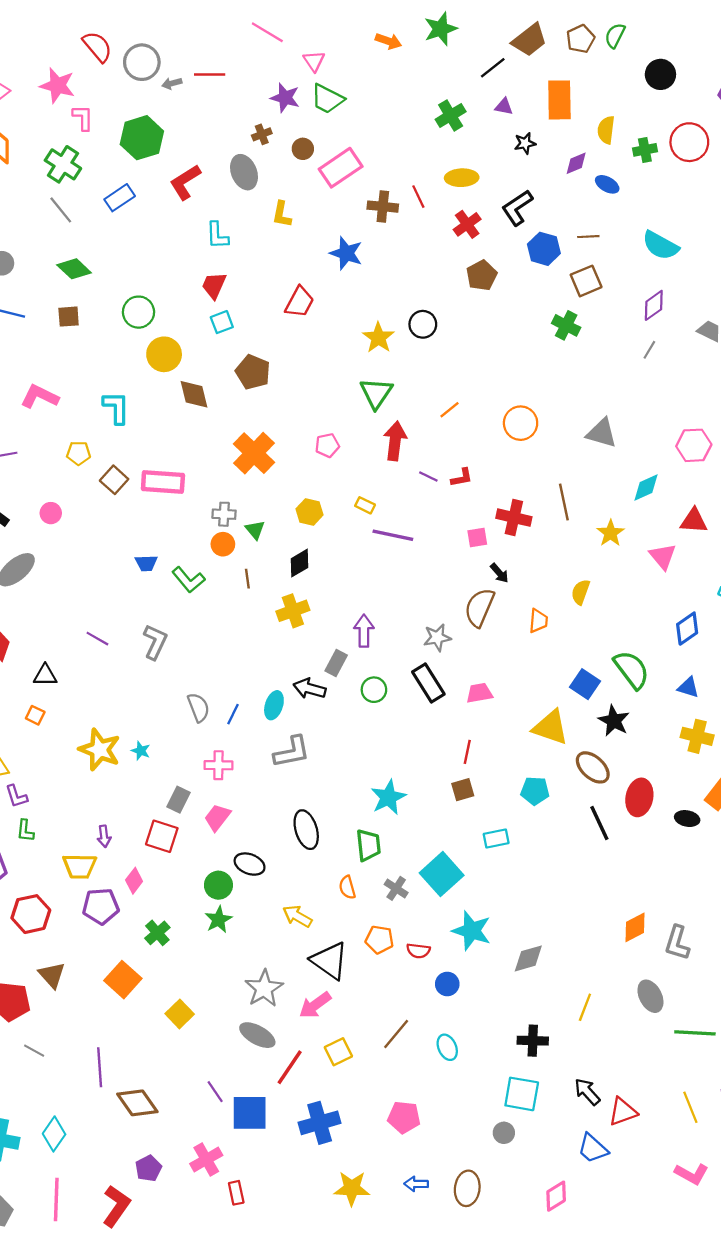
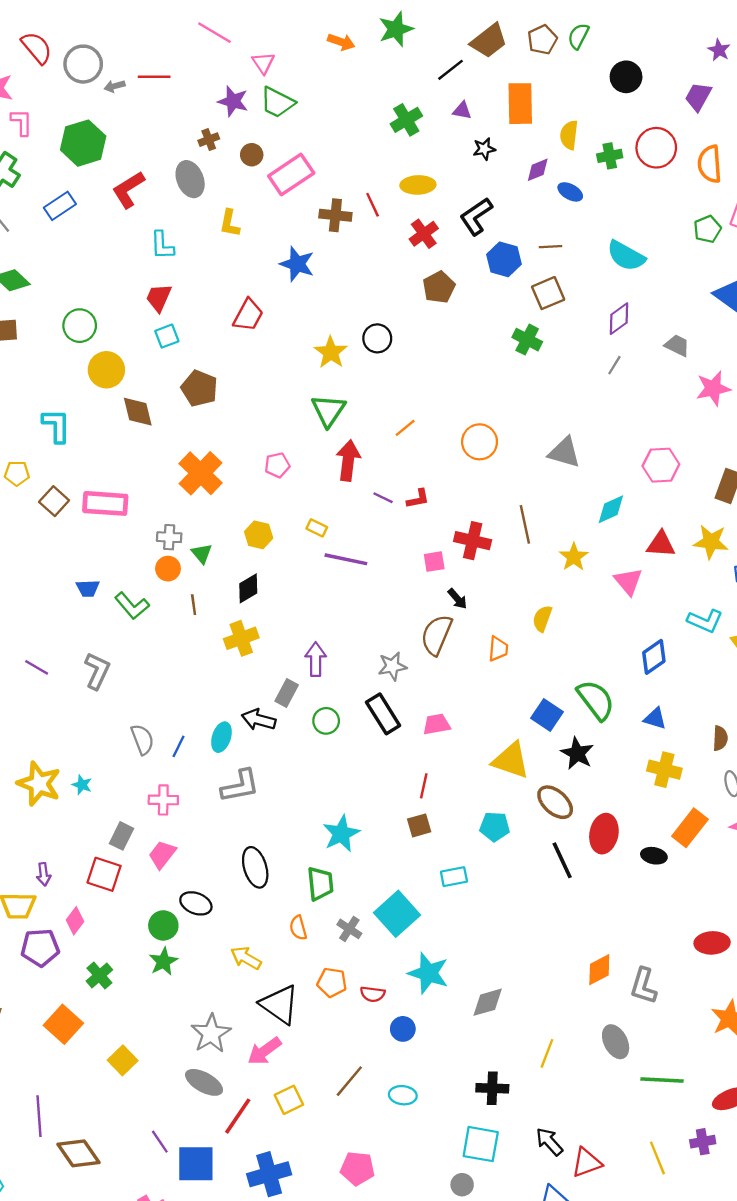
cyan ellipse: (447, 1047) -> (403, 1095), turned -60

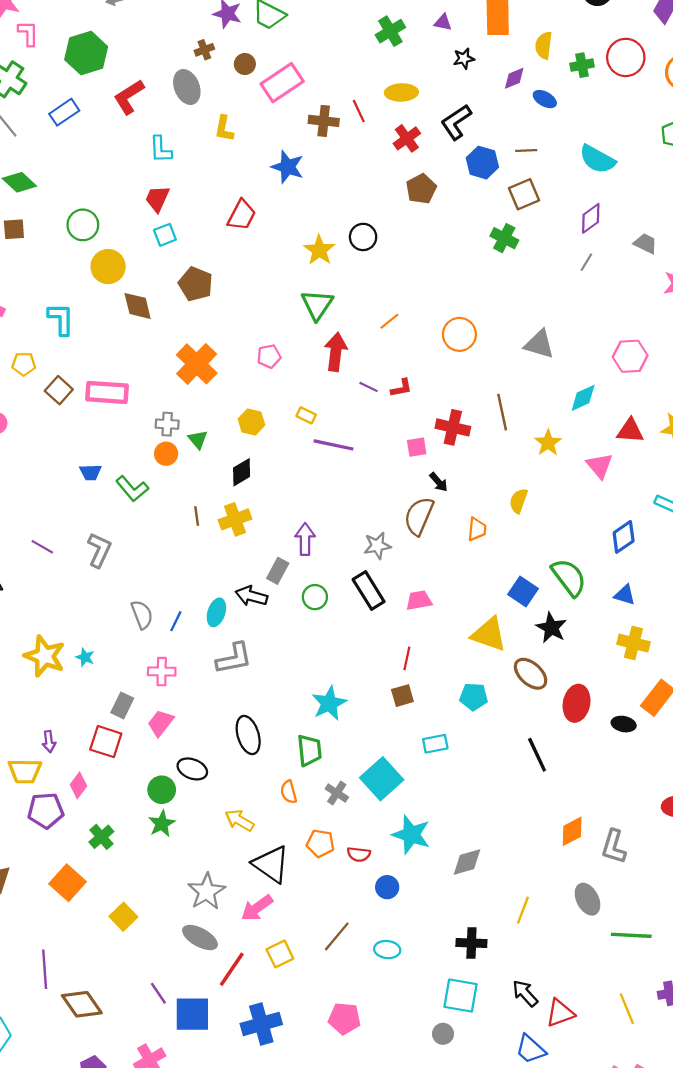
brown line: (194, 605) -> (197, 516), moved
black line: (562, 860) -> (537, 755), moved

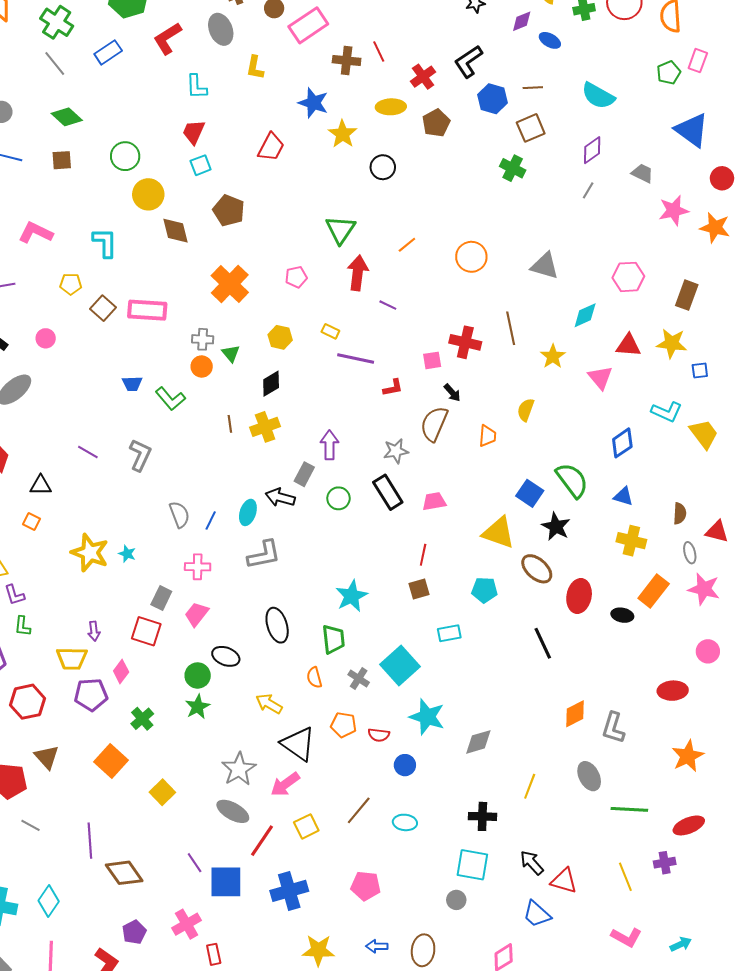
yellow ellipse: (401, 92) -> (391, 107), moved
yellow star: (319, 250) -> (343, 134), moved
red L-shape: (401, 388) -> (393, 388), moved
red triangle: (560, 1013) -> (564, 881), turned 36

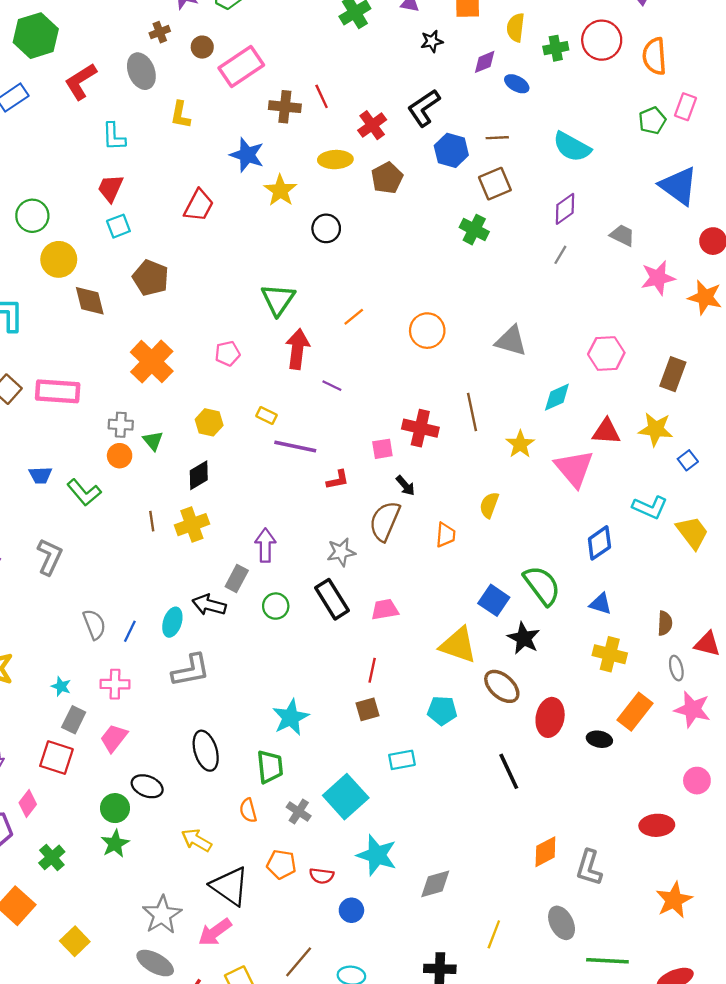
blue square: (700, 371) -> (688, 460), turned -30
pink triangle: (600, 378) -> (574, 468), size x1.4
cyan star: (127, 554) -> (61, 686), moved

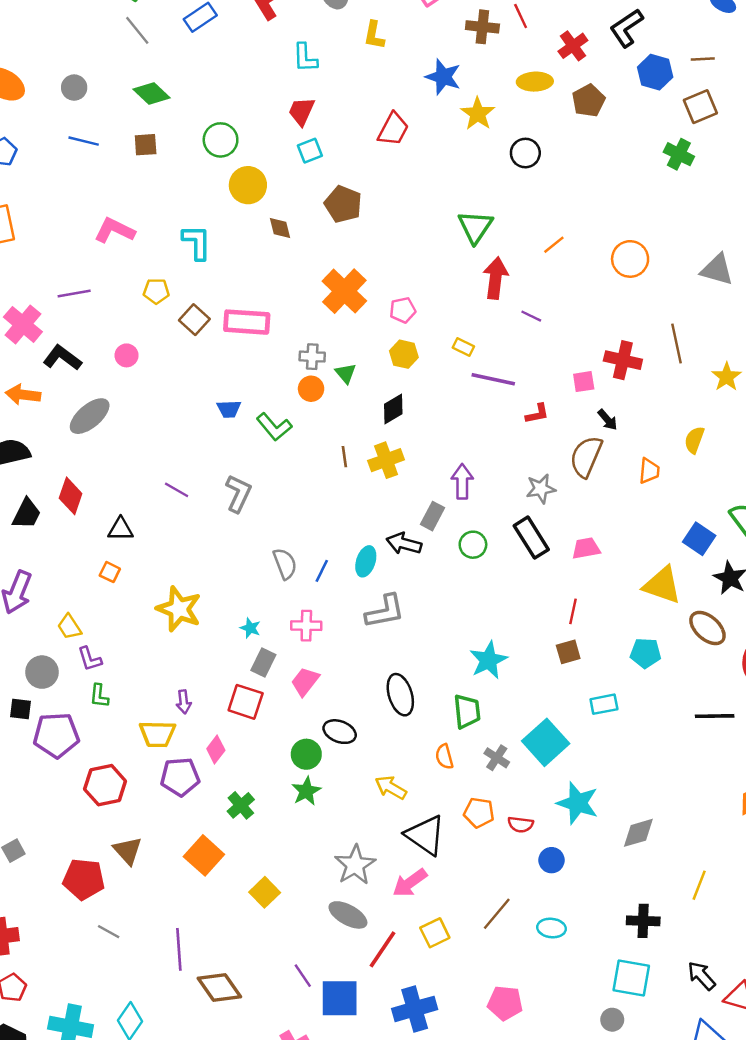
brown diamond: (90, 301) -> (280, 228), size x0.7
pink pentagon: (227, 354) -> (403, 310), moved
black line: (509, 771) -> (715, 716), turned -66

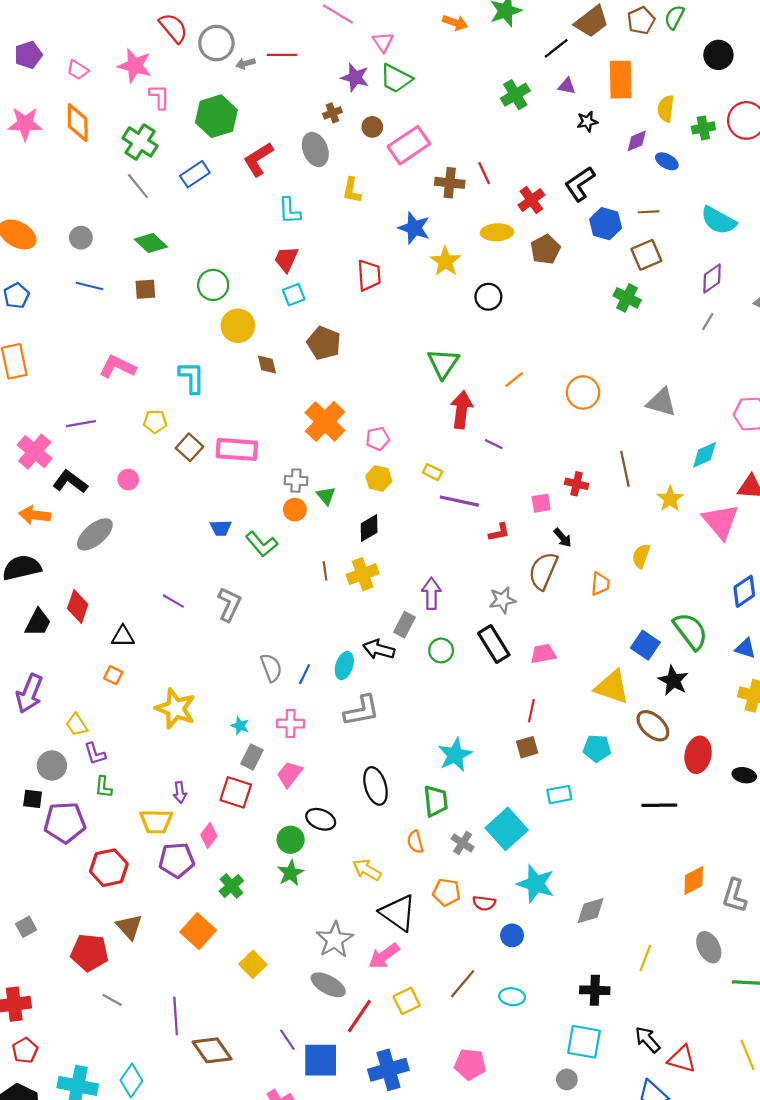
red trapezoid: (393, 129) -> (369, 275), turned -32
red cross: (623, 360) -> (577, 484), size x0.7

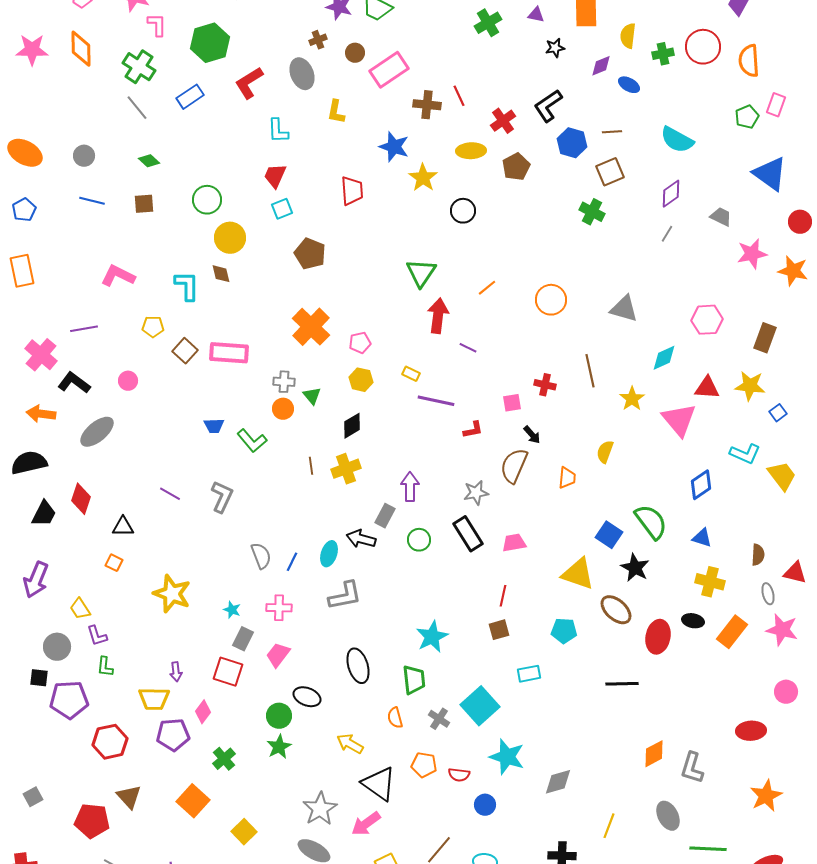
green diamond: (151, 243) -> (149, 161), size x0.7
brown diamond: (267, 365) -> (221, 274), moved
black ellipse: (744, 775) -> (693, 621), moved

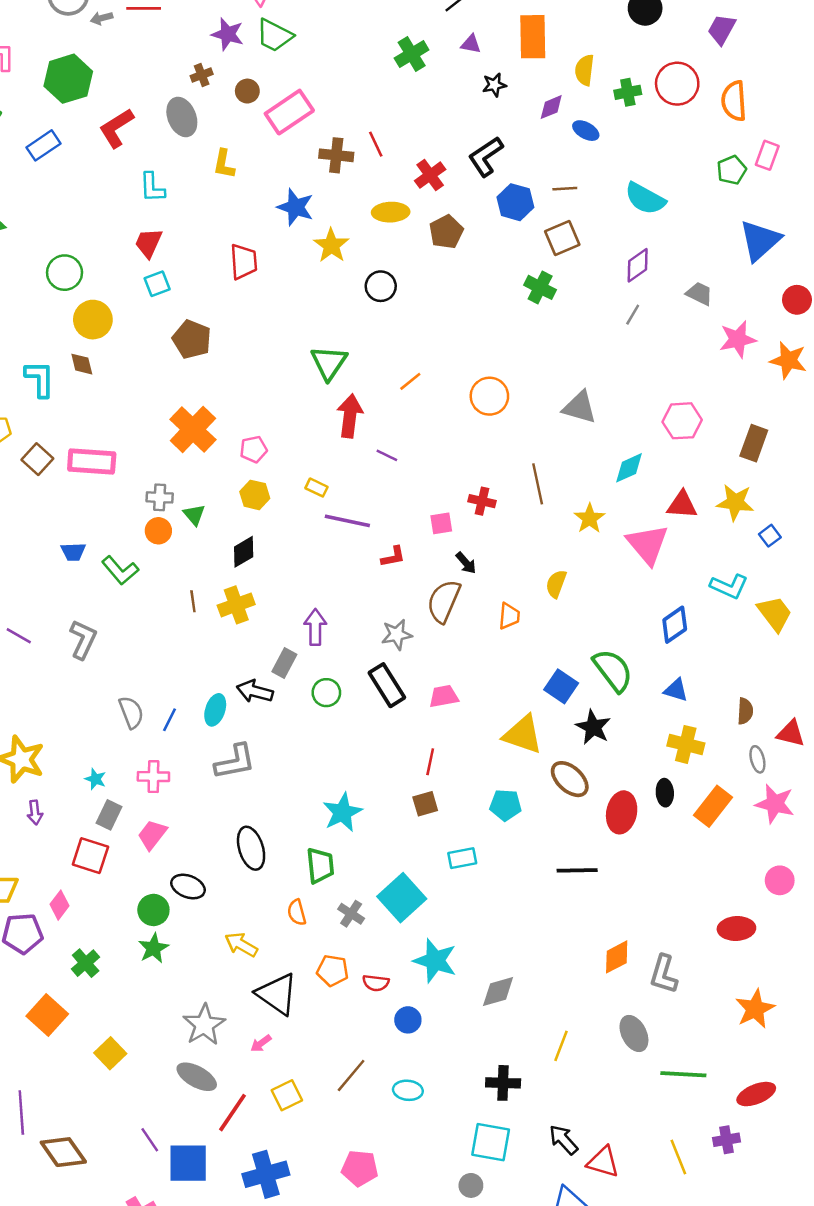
blue triangle: (770, 174) -> (760, 241), turned 42
black ellipse: (693, 621) -> (665, 793), turned 75
purple arrow: (176, 672) -> (35, 812), moved
pink arrow: (366, 824) -> (261, 1043), size x0.6

